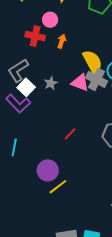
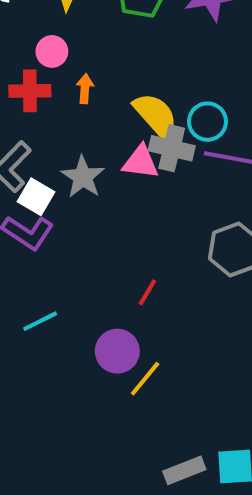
gray star: (51, 83) -> (83, 177), size x1.5
red line: (70, 134) -> (147, 292), moved
cyan line: (14, 147) -> (40, 321), turned 66

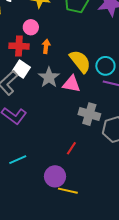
gray cross: (172, 148) -> (89, 114), moved
gray star: (83, 177) -> (49, 77), moved
white square: (36, 197) -> (21, 69), moved
yellow line: (145, 379) -> (68, 191), turned 60

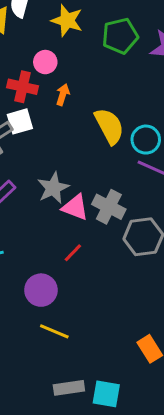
white square: (21, 69) -> (20, 121), turned 30
gray star: (49, 77) -> (53, 188), moved
pink triangle: (71, 84) -> (75, 207), moved
yellow line: (68, 191) -> (54, 331), moved

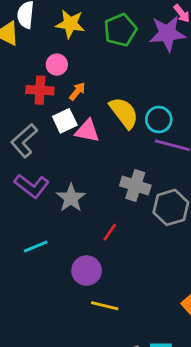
orange arrow: (63, 95) -> (77, 91), turned 30
white square: (20, 121) -> (65, 121), moved
gray star: (53, 188) -> (71, 198), moved
pink triangle: (75, 207) -> (87, 131), moved

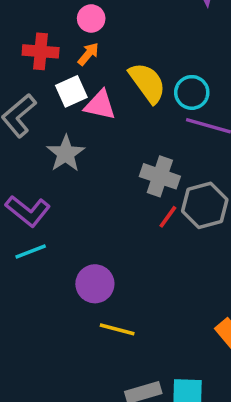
pink circle: (57, 65) -> (91, 18), moved
purple L-shape: (32, 186) -> (28, 211), moved
gray star: (71, 198) -> (66, 153), moved
red line: (110, 232) -> (168, 217), moved

